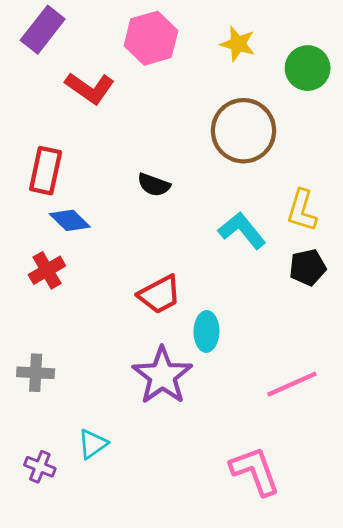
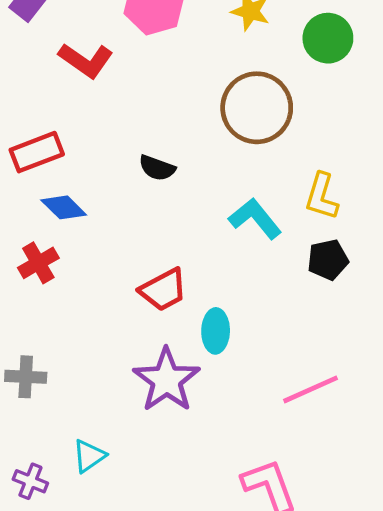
red rectangle: (46, 171) -> (37, 152), turned 57

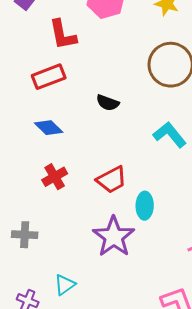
red L-shape: (86, 60) -> (63, 35), turned 44
red rectangle: (37, 152) -> (49, 77), moved
red cross: (38, 263) -> (55, 177), moved

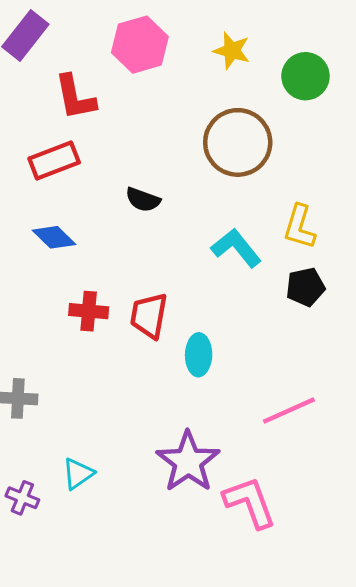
red cross: (55, 177) -> (89, 311), moved, turned 35
red trapezoid: (112, 180) -> (149, 316), turned 128
purple star: (114, 237) -> (188, 462), moved

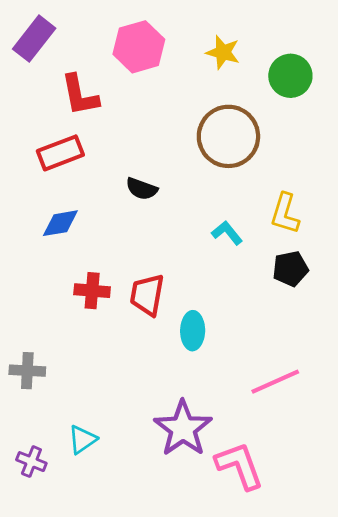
blue diamond: (54, 237) -> (60, 223), turned -54
cyan L-shape: (236, 248) -> (227, 233), size x0.7

